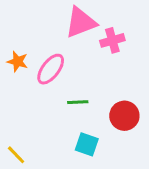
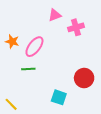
pink triangle: (81, 22) -> (55, 15), size x0.6
green line: (78, 102) -> (28, 69), moved

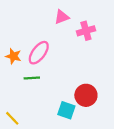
orange star: (12, 42) -> (13, 56), moved
red circle: (84, 78) -> (86, 95), moved

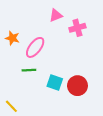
orange star: (13, 56) -> (12, 38), moved
cyan square: (66, 110) -> (55, 83), moved

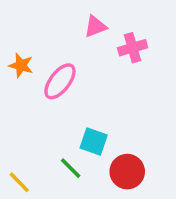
green line: (29, 70) -> (71, 168), moved, turned 48
red circle: (77, 86) -> (127, 172), moved

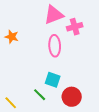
pink triangle: (95, 26) -> (54, 15), size x1.5
pink ellipse: (60, 81) -> (55, 46), moved, turned -40

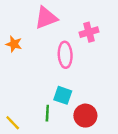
pink triangle: (54, 15) -> (46, 18), moved
green line: (40, 95) -> (47, 113), turned 48

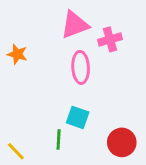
pink triangle: (46, 18) -> (75, 25), moved
red circle: (85, 116) -> (122, 142), moved

